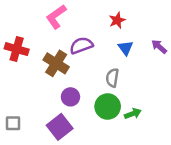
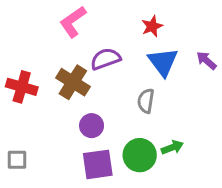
blue triangle: (126, 48) -> (163, 62), size x1.5
red cross: (17, 49) -> (22, 87), moved
green circle: (108, 106) -> (140, 155), moved
purple square: (60, 127) -> (98, 164), moved, turned 30

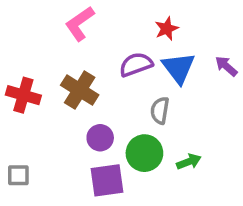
purple semicircle: (106, 59) -> (136, 64), moved
green circle: (140, 155) -> (144, 153), moved

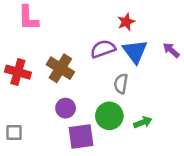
pink L-shape: (80, 24) -> (28, 18), moved, turned -56
purple circle: (100, 138) -> (66, 108), moved

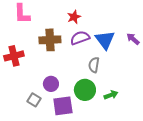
red star: (126, 22) -> (74, 17), moved
brown cross: (60, 68) -> (50, 40), moved, turned -35
red cross: (18, 72) -> (14, 56), turned -30
gray square: (14, 133) -> (34, 100), moved, turned 32

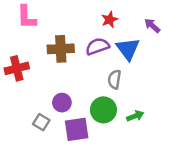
red star: (74, 17) -> (110, 20), moved
purple arrow: (133, 39) -> (152, 26), moved

